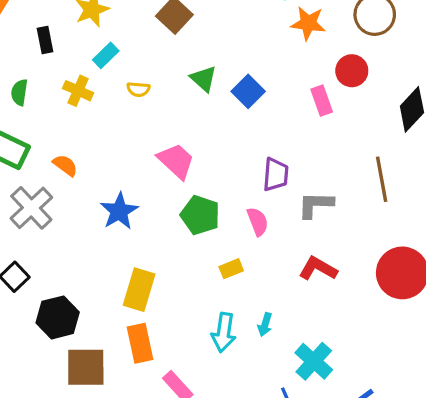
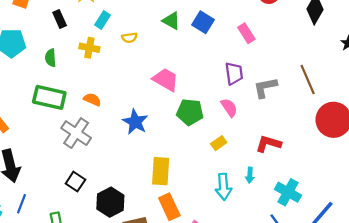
pink rectangle: (322, 101) -> (246, 33), moved
brown line: (382, 179) -> (308, 80), moved
red L-shape: (318, 269) -> (268, 144), moved

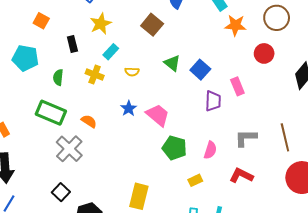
purple trapezoid: (234, 73) -> (213, 101), moved
pink semicircle: (229, 108) -> (210, 150), turned 42
blue star: (135, 122) -> (129, 108), moved, size x0.7
red L-shape: (268, 144) -> (241, 175), moved

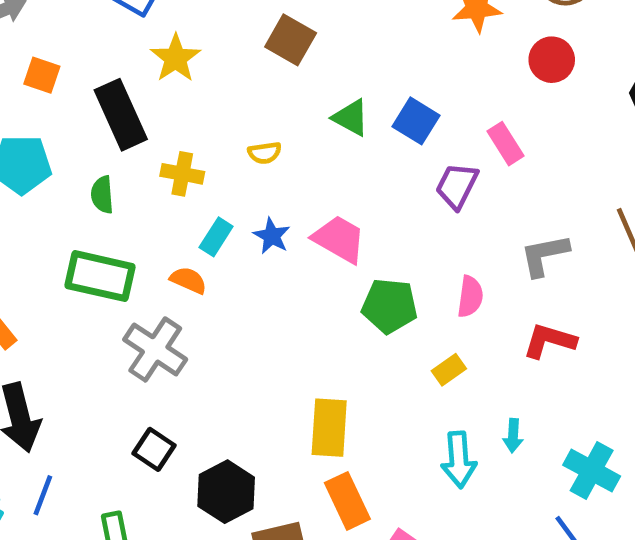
black rectangle: (72, 44) -> (121, 115), size x1.8
cyan rectangle: (111, 52) -> (216, 237), moved
purple trapezoid: (213, 101) -> (457, 186), turned -145

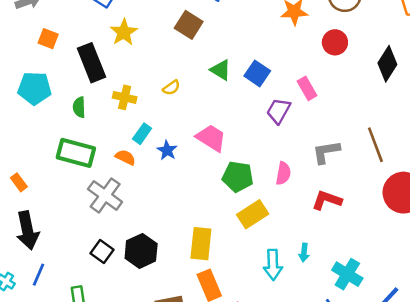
yellow semicircle: (265, 153) -> (171, 88), turned -30
blue star: (272, 236) -> (167, 150), moved
yellow rectangle: (449, 370) -> (253, 214), moved, size x1.6
black hexagon: (226, 492) -> (141, 251), moved

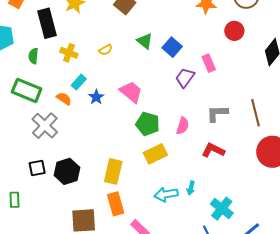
black square: (102, 252) -> (37, 168), turned 36
cyan arrow: (273, 265) -> (166, 194), turned 75

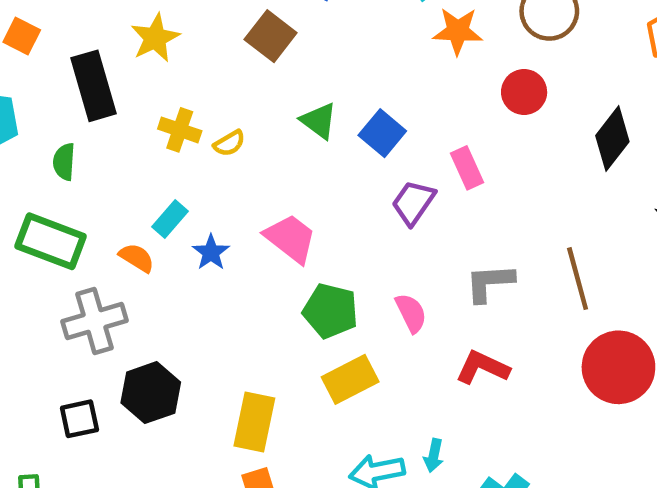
yellow cross: (69, 53) -> (180, 130), moved
gray cross: (45, 126) -> (95, 321), turned 32
pink semicircle: (183, 126) -> (411, 313), turned -42
black hexagon: (67, 171) -> (151, 393), moved

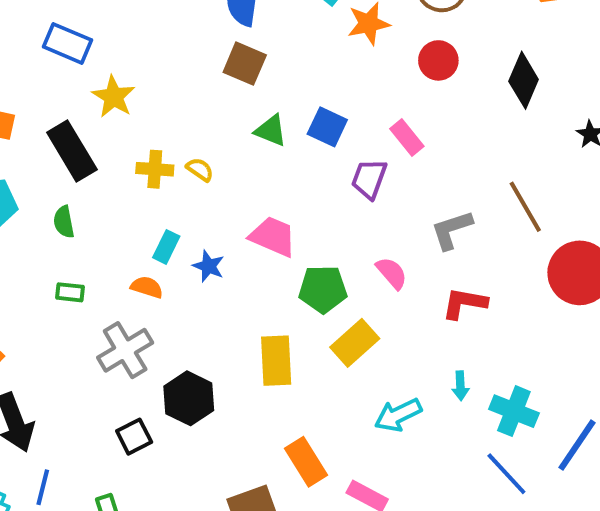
brown square: (271, 36) -> (245, 64), moved
yellow semicircle: (229, 143) -> (200, 170), turned -100
green rectangle: (51, 241) -> (70, 292), size x0.5
yellow rectangle: (254, 422) -> (276, 361), moved
cyan arrow: (434, 456) -> (460, 386), moved

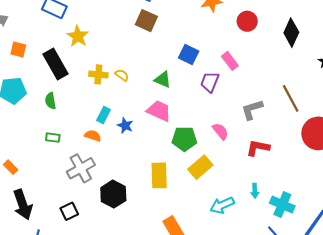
green triangle: (271, 131) -> (163, 80), moved
black square: (134, 437) -> (69, 211), moved

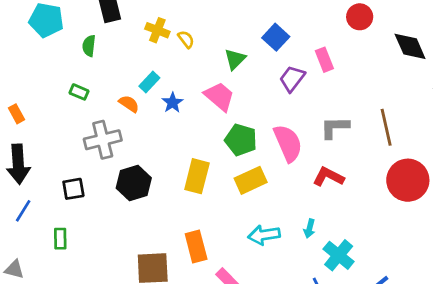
black diamond: (291, 33) -> (410, 46), turned -64
green triangle: (163, 80) -> (235, 59), turned 36
pink semicircle: (220, 131) -> (288, 143), size x1.6

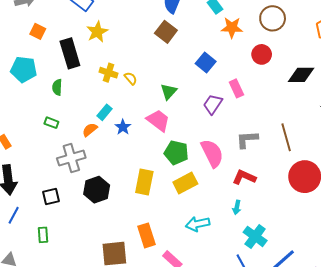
blue square: (276, 37) -> (206, 63), moved
black diamond: (410, 46) -> (301, 75), turned -64
orange semicircle: (129, 104) -> (90, 130), turned -70
cyan arrow: (309, 229) -> (237, 207), moved

